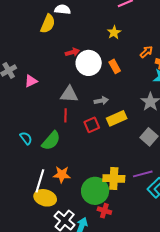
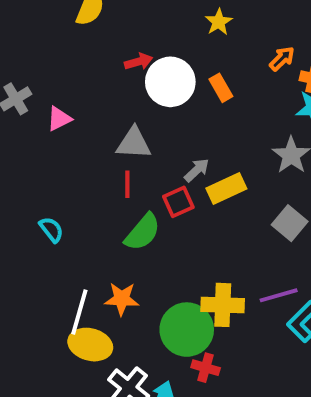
gray arrow: (101, 101) -> (197, 170), moved, turned -32
green semicircle: (51, 141) -> (143, 232), moved

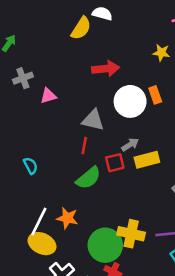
yellow star: (219, 22) -> (161, 53), turned 30
red arrow: (139, 62) -> (106, 69), size x1.5
white circle: (170, 82) -> (130, 101), moved

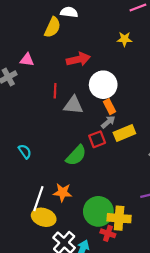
orange rectangle: (155, 95) -> (109, 107), moved
pink triangle: (48, 96) -> (27, 60), moved, turned 32
red line: (84, 146) -> (55, 91), moved
yellow cross: (131, 234) -> (119, 218), moved

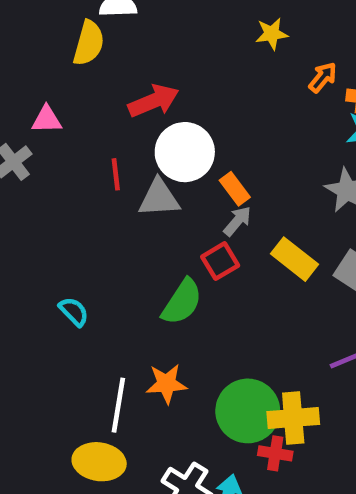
yellow star: (124, 39) -> (272, 34), moved
white circle: (103, 85) -> (185, 152), moved
yellow rectangle: (124, 133) -> (295, 259), moved, turned 70
yellow ellipse: (44, 217) -> (99, 462), moved

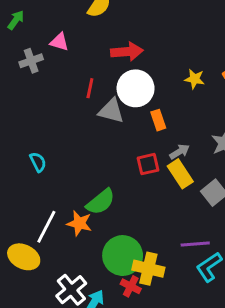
yellow star: (272, 34) -> (194, 79), moved
gray arrow: (237, 221) -> (180, 152), moved
red square: (220, 261) -> (148, 164), moved
green semicircle: (182, 302) -> (101, 202), moved

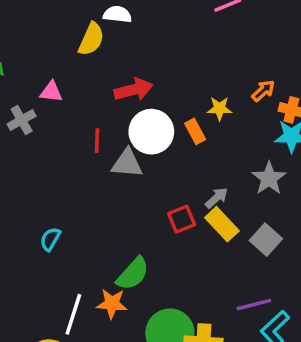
orange rectangle: (158, 120) -> (195, 131), moved
cyan semicircle: (38, 162) -> (50, 239), turned -114

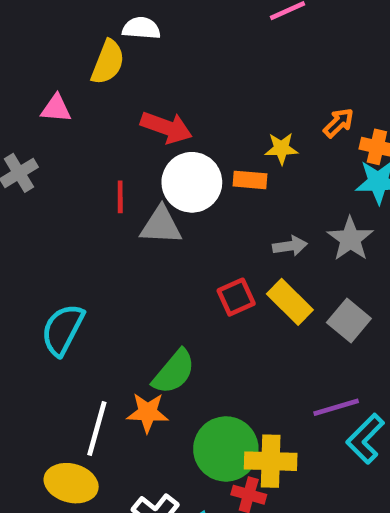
red arrow: (134, 90) -> (166, 127), turned 36
pink triangle: (51, 92) -> (56, 109), moved
orange rectangle: (195, 131) -> (250, 180), turned -55
gray arrow: (217, 198) -> (290, 246), moved, turned 35
cyan semicircle: (50, 239) -> (63, 330), size x1.6

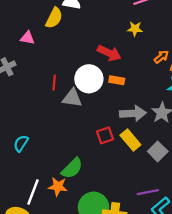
red arrow: (166, 127) -> (109, 53), moved
yellow star: (281, 148) -> (135, 29), moved
gray arrow: (290, 246) -> (133, 113), size x1.6
cyan semicircle: (63, 330) -> (21, 143), size x0.7

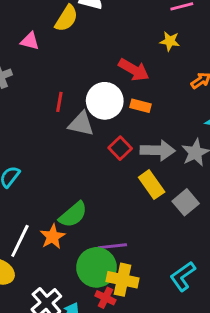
red square: (105, 135) -> (120, 148), moved, turned -30
orange star: (58, 187) -> (53, 237), turned 30
purple line: (148, 192) -> (113, 246), moved

